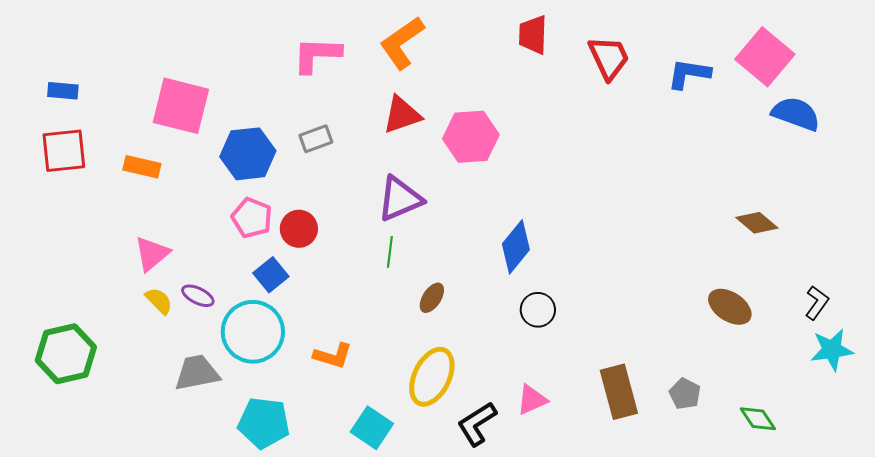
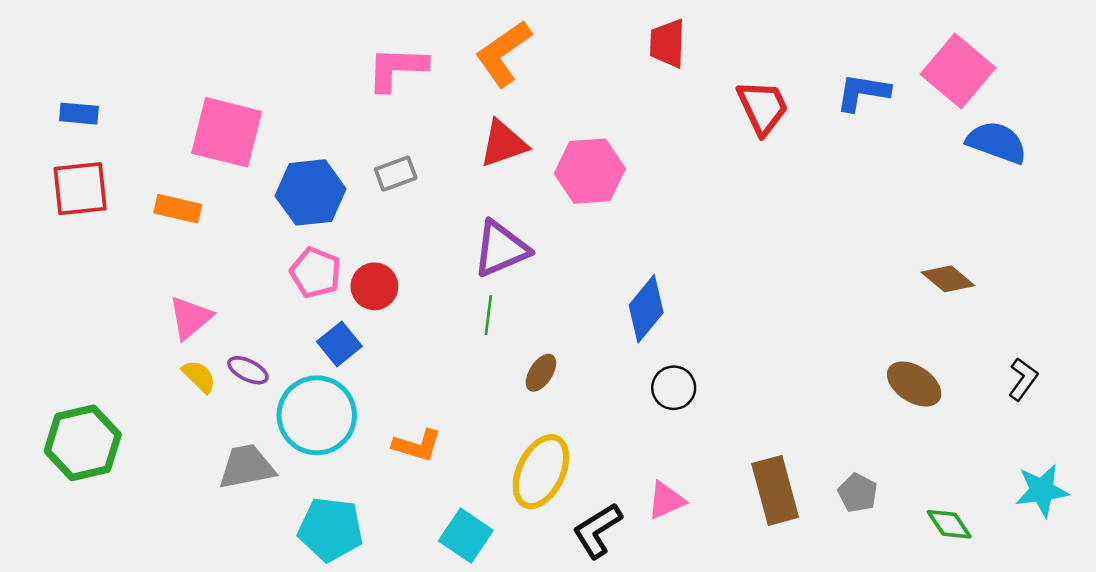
red trapezoid: (609, 58) -> (763, 107), moved
cyan star: (832, 350) -> (1042, 490), moved

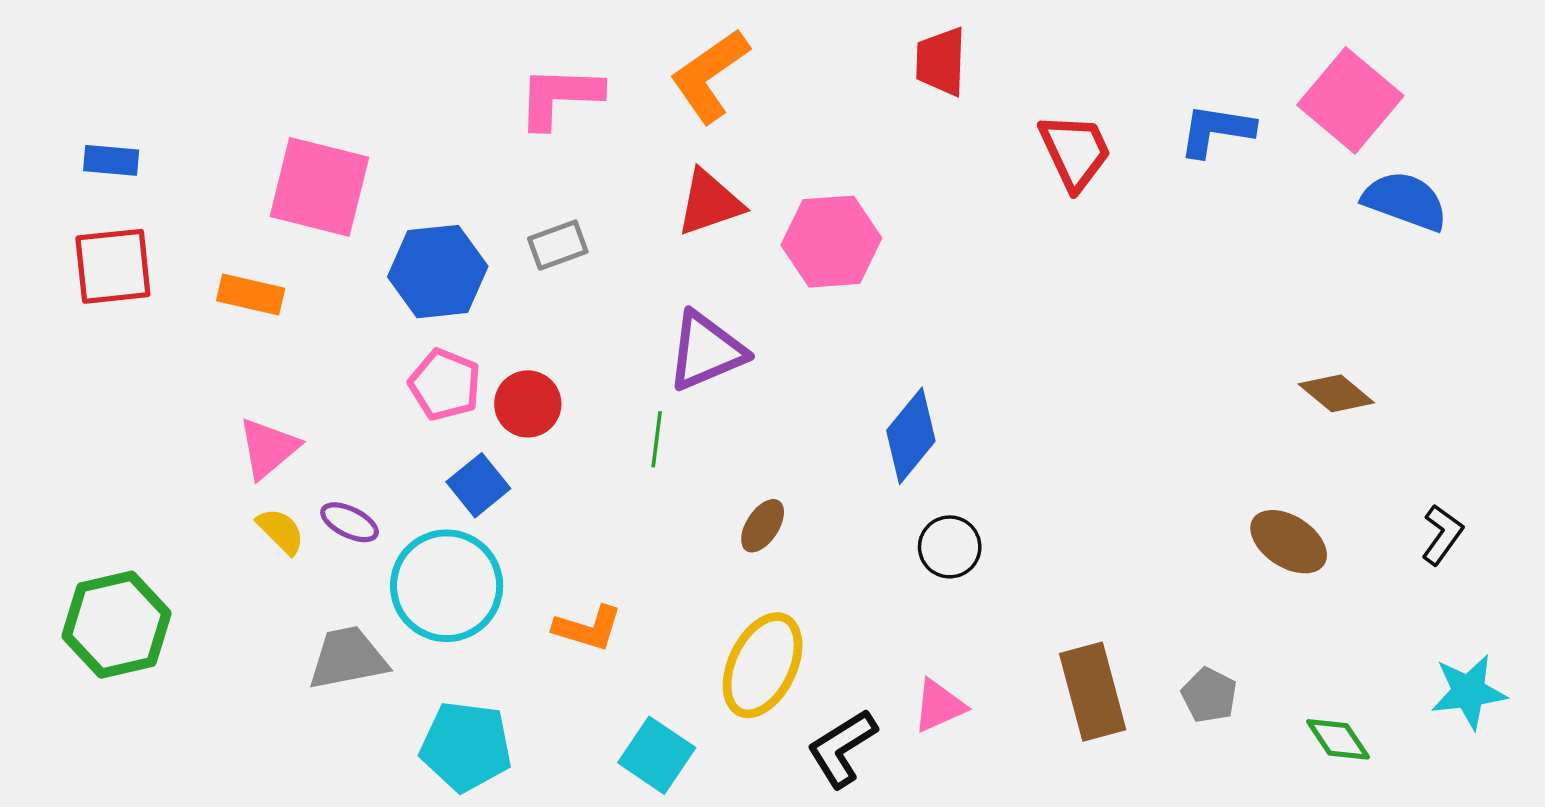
green line: (488, 315) -> (657, 439), moved

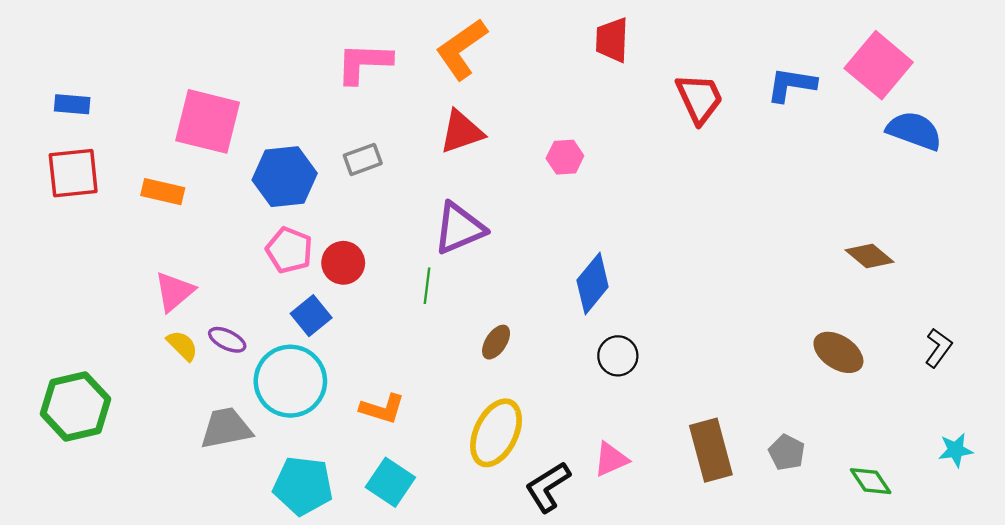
pink hexagon: (831, 242) -> (565, 157), moved, size x0.6
cyan star: (1469, 692) -> (956, 450), size x0.7
cyan square: (657, 755) -> (390, 482), moved

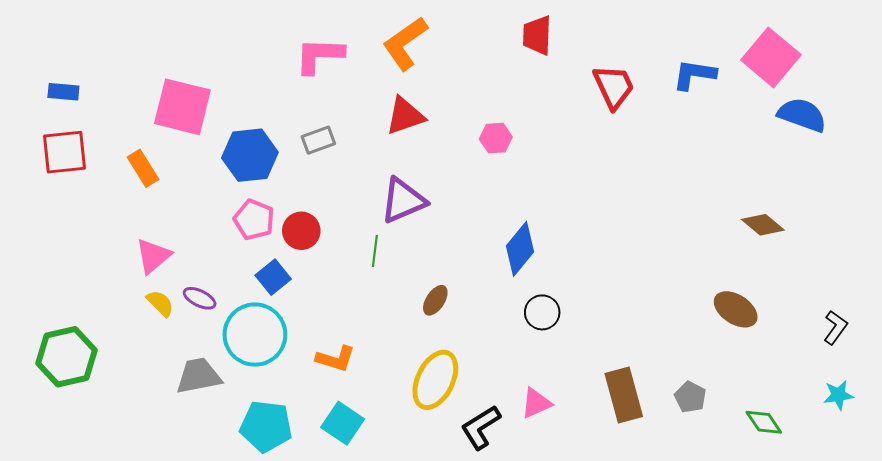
orange rectangle: (163, 192) -> (143, 168), turned 45
black L-shape: (938, 348) -> (835, 328), moved

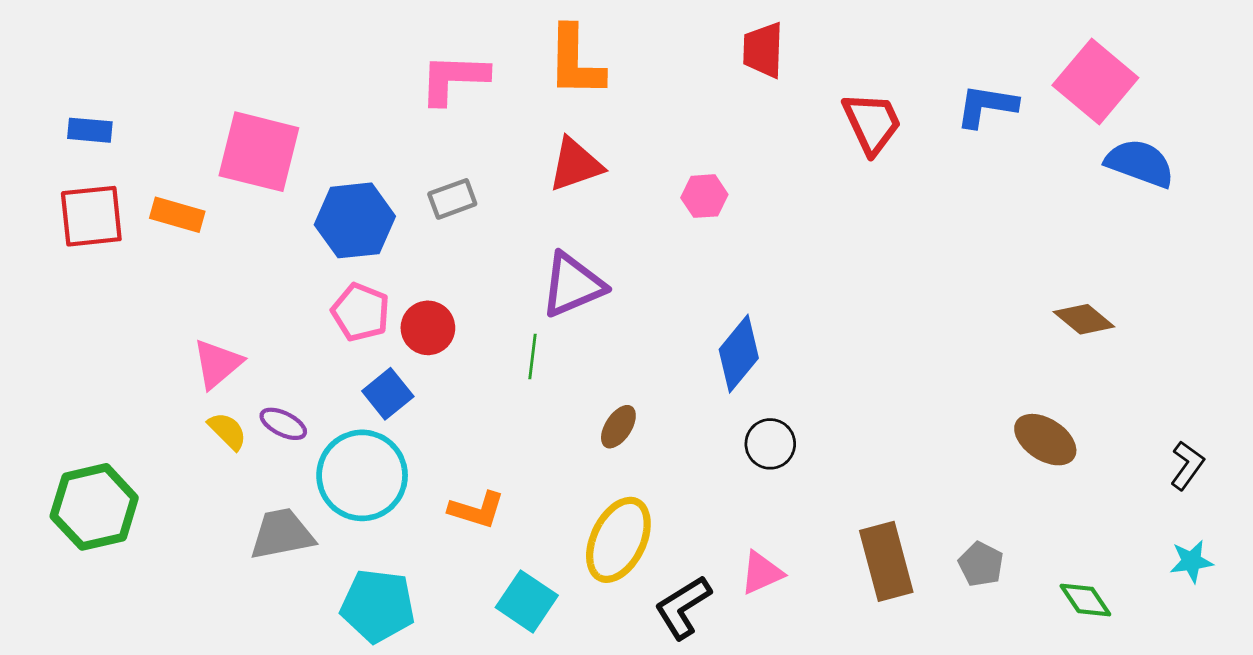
orange L-shape: (405, 43) -> (575, 61), turned -54
orange rectangle: (143, 168) -> (177, 215), moved, turned -42
cyan square: (343, 423) -> (527, 601), moved

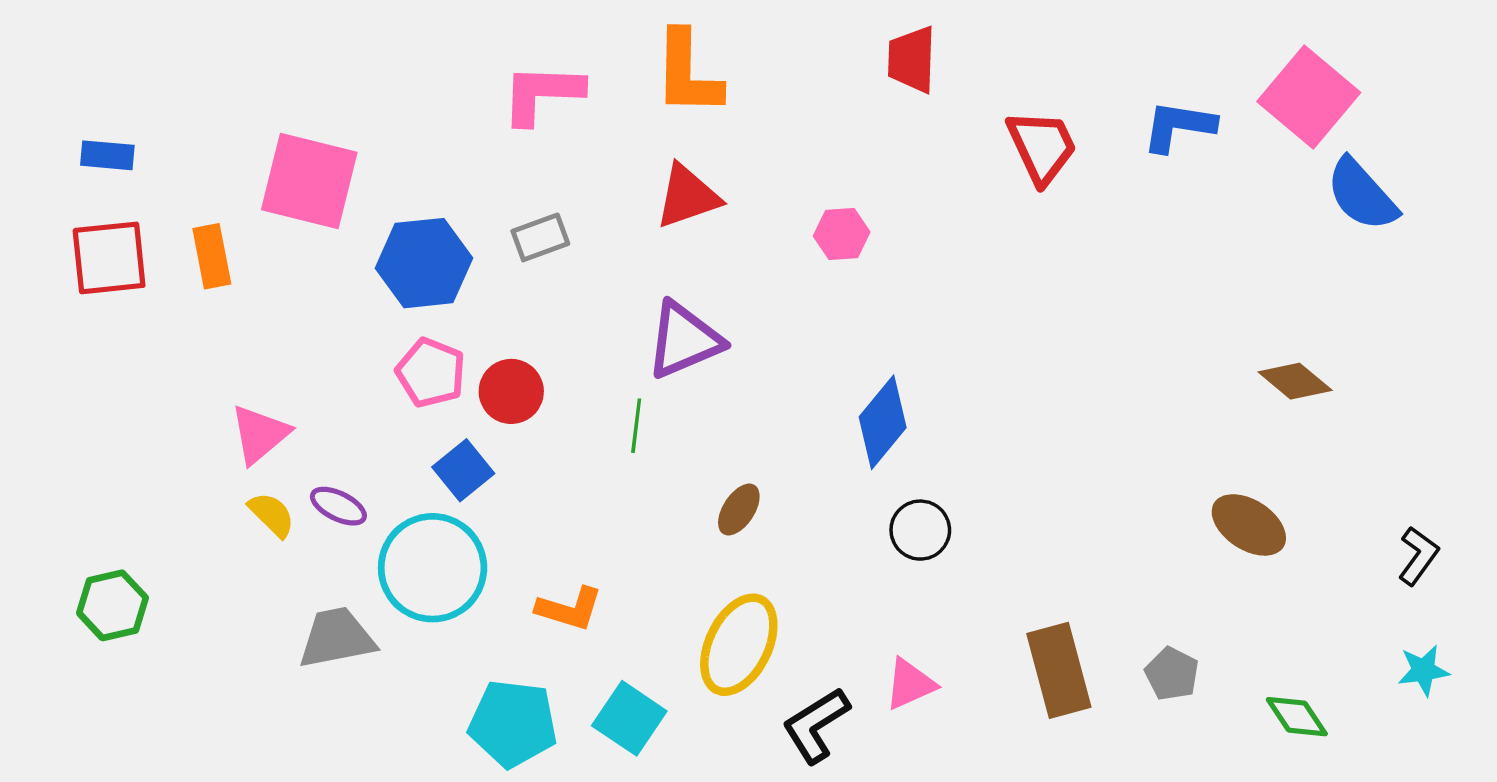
blue semicircle: (1140, 163) -> (1362, 195), turned -152
orange rectangle: (177, 215) -> (212, 256), turned 63
green hexagon: (94, 507) -> (112, 605), size x0.7
cyan pentagon: (378, 606) -> (513, 723), moved

